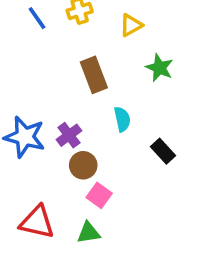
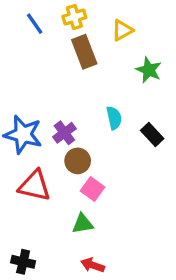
brown rectangle: (94, 75) -> (84, 52), moved
black rectangle: (163, 151) -> (152, 134), moved
red triangle: (37, 222) -> (35, 186), moved

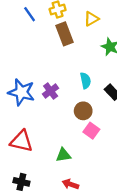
brown circle: (78, 161) -> (83, 111), moved
red triangle: (35, 186) -> (21, 141), moved
pink square: (93, 189) -> (91, 131), moved

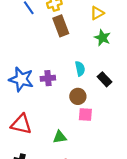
yellow triangle: (91, 19) -> (97, 13), moved
purple cross: (51, 91) -> (48, 78), turned 32
pink square: (91, 131) -> (85, 115), turned -32

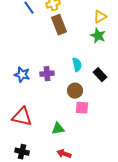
yellow triangle: (97, 13) -> (100, 17), moved
blue star: (21, 79) -> (22, 75), size x0.7

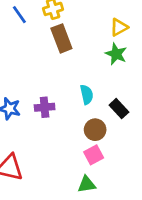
brown circle: (75, 91) -> (95, 130), moved
pink square: (82, 108) -> (94, 155), turned -32
green triangle: (58, 129) -> (87, 184), moved

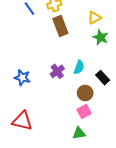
yellow triangle: (119, 27) -> (94, 18), moved
cyan semicircle: (87, 95) -> (79, 67), turned 32
purple cross: (45, 107) -> (57, 71), moved, turned -32

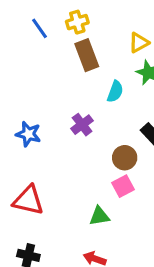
cyan semicircle: (79, 67) -> (115, 91), moved
green triangle: (79, 133) -> (99, 216), moved

